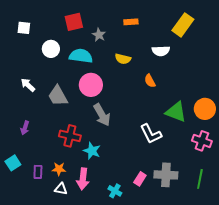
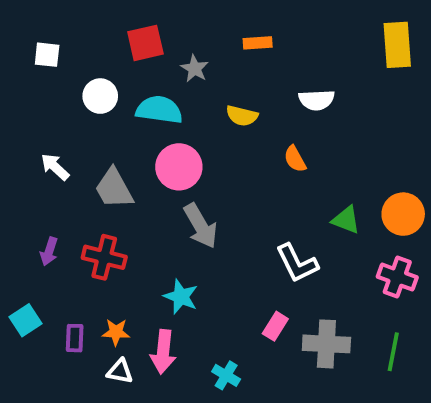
yellow rectangle: (183, 25) -> (397, 45), moved, turned -40
green triangle: (176, 112) -> (346, 220), size x0.7
red cross: (70, 136) -> (104, 257), moved
pink rectangle: (140, 179) -> (275, 326), moved

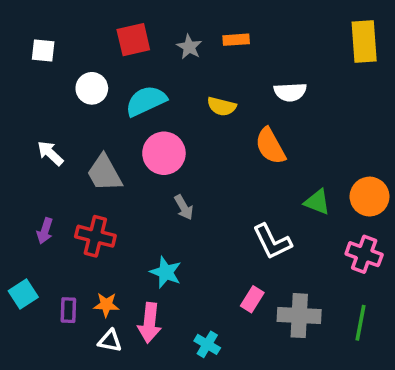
gray star: (195, 68) -> (189, 47), moved
cyan semicircle: (159, 110) -> (146, 101), turned -33
orange semicircle: (295, 159) -> (270, 146), size x1.5
gray arrow: (201, 226) -> (184, 207), size x0.6

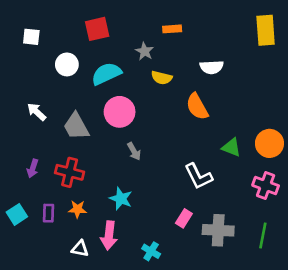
gray star: (189, 47) -> (145, 51), moved
orange star: (106, 305) -> (77, 209), moved
purple rectangle: (68, 310) -> (48, 213), moved

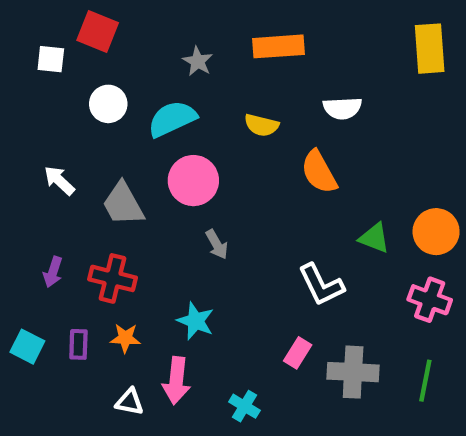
red square: (97, 29) -> (98, 32), moved, turned 35
orange rectangle: (172, 29) -> (279, 46), size x1.6
gray star: (145, 51) -> (198, 61), moved
cyan square: (17, 214) -> (27, 347), turned -30

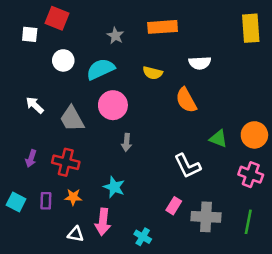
gray arrow: (217, 244) -> (127, 142), turned 35

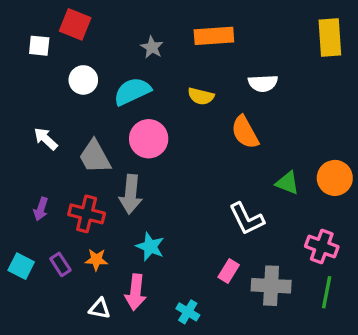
gray arrow: (127, 142) -> (131, 194), moved, size x1.6
pink cross: (251, 175) -> (322, 247), moved
purple rectangle: (46, 201) -> (60, 264), turned -35

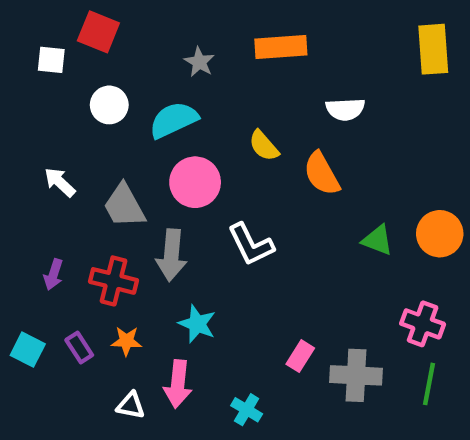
yellow semicircle: (201, 96) -> (264, 146), moved, turned 35
white L-shape: (247, 219) -> (251, 244), moved

